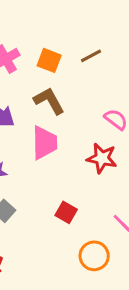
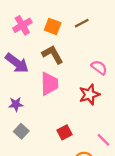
red star: (102, 158) -> (89, 94), turned -30
red square: (66, 212) -> (65, 132), turned 32

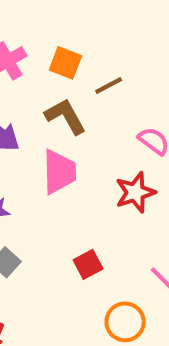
brown line: (82, 23) -> (109, 86), moved

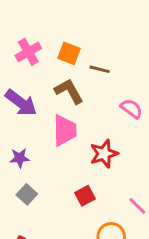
brown line: (109, 86) -> (100, 69), turned 42
red star: (135, 192) -> (104, 154), moved

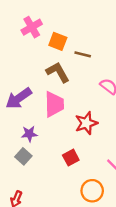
pink cross: (28, 52) -> (32, 27), moved
purple arrow: (21, 103) -> (19, 98), moved, turned 108
purple star: (20, 158) -> (29, 134), moved

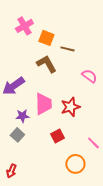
pink trapezoid: (54, 104) -> (43, 104), moved

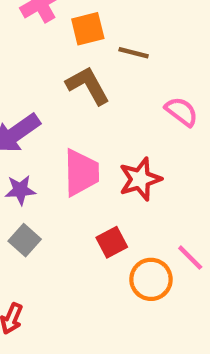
orange square: (46, 38) -> (88, 29), turned -35
purple star: (22, 116) -> (20, 190), moved
orange circle: (75, 164) -> (151, 279), moved

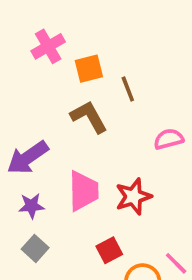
brown line: (134, 53) -> (128, 89), turned 55
pink semicircle: (181, 112) -> (169, 139), turned -52

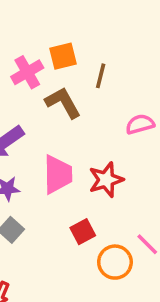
pink cross: (48, 46) -> (27, 72), moved
brown line: (128, 89) -> (101, 76), turned 35

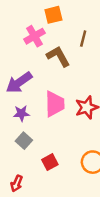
orange square: (63, 56) -> (53, 15), moved
red square: (83, 232) -> (50, 162), moved

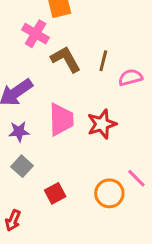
pink cross: (34, 36) -> (36, 34), turned -30
brown line: (83, 39) -> (103, 61), moved

